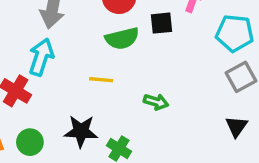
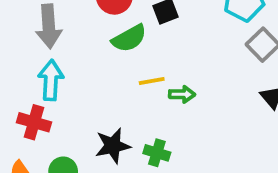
yellow line: (101, 80) -> (152, 81), moved

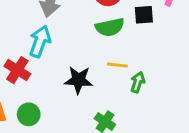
green arrow: (182, 94) -> (138, 82), turned -90
black star: (113, 146) -> (79, 80), moved

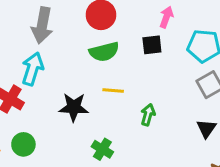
black square: (144, 15) -> (152, 45), moved
green arrow: (138, 82) -> (148, 115), moved

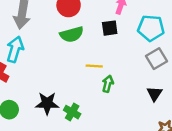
yellow line: (113, 91) -> (94, 66), moved
black star: (74, 107) -> (47, 103), moved

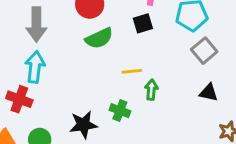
black triangle: (154, 94) -> (209, 92), turned -42
green cross: (72, 112) -> (120, 111), moved

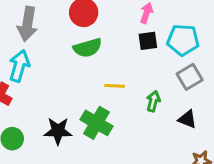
black square: (143, 23) -> (148, 41), moved
green arrow: (151, 90) -> (153, 101), moved
green cross: (120, 111) -> (96, 123), size x1.5

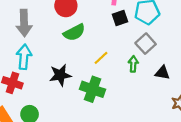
gray square: (190, 77) -> (146, 44), moved
yellow line: (115, 86) -> (101, 58), turned -35
black star: (58, 131) -> (60, 75), moved

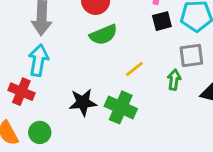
gray square: (146, 44) -> (191, 55), turned 30
black star: (60, 75) -> (83, 102), moved

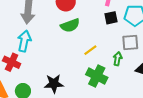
black star: (83, 102) -> (54, 84), moved
green cross: (121, 107) -> (97, 76), moved

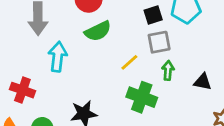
cyan arrow: (24, 41) -> (58, 57), moved
gray square: (130, 43) -> (159, 42), moved

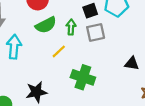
yellow line: (129, 62) -> (59, 51), moved
green arrow: (168, 70) -> (71, 27), moved

